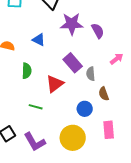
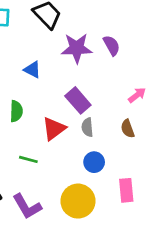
purple semicircle: (98, 31) -> (112, 45), moved
gray semicircle: (91, 74) -> (87, 127), moved
brown semicircle: (104, 94) -> (128, 129), moved

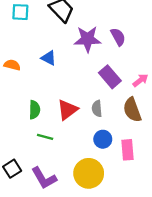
purple rectangle: (78, 100) -> (110, 77), moved
green semicircle: (16, 111) -> (34, 110), moved
brown semicircle: (128, 129) -> (132, 110), size x1.5
pink rectangle: (126, 190) -> (128, 150), moved

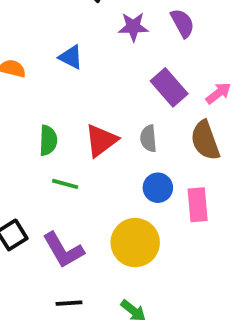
purple star: (87, 39) -> (133, 27), size x0.7

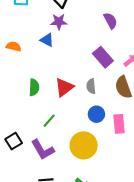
purple star: (133, 27) -> (59, 22), moved
green line: (65, 184) -> (49, 121), moved, turned -64

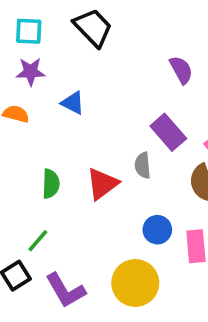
purple star: (59, 22) -> (31, 72), moved
gray semicircle: (91, 86) -> (143, 165), moved
green line: (49, 121) -> (38, 241), moved

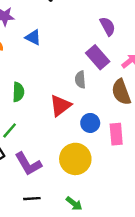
purple semicircle: (181, 70) -> (108, 26), moved
red triangle: (102, 184) -> (60, 106), moved

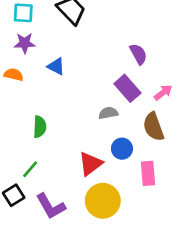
gray semicircle: (80, 80) -> (108, 113), turned 84
red triangle: (60, 106) -> (90, 164), moved
blue circle: (90, 123) -> (122, 149), moved

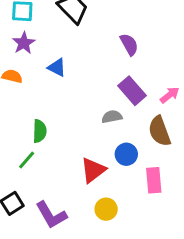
purple star: (25, 43) -> (24, 43), turned -30
purple semicircle: (138, 54) -> (129, 44), moved
green line: (30, 169) -> (27, 160), moved
yellow circle: (103, 201) -> (106, 209), size x0.6

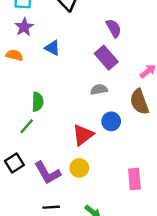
purple rectangle: (132, 91) -> (106, 58), moved
pink rectangle: (154, 180) -> (134, 179), moved
yellow circle: (106, 209) -> (79, 168), moved

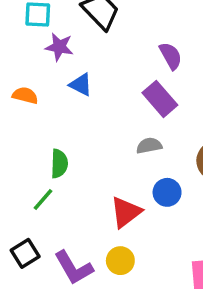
purple star: (24, 27) -> (59, 47), moved, turned -30

